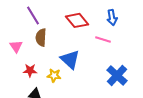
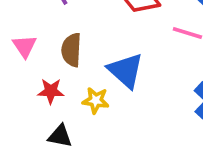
brown semicircle: (41, 37) -> (71, 50), moved

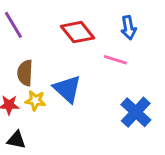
yellow star: (96, 100) -> (35, 101), moved

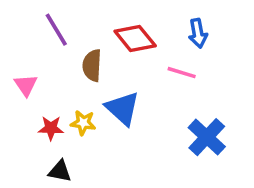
brown semicircle: (25, 73) -> (92, 65), moved

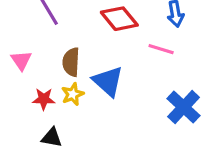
brown semicircle: (92, 65) -> (71, 62), moved
yellow star: (83, 123) -> (73, 94), turned -30

